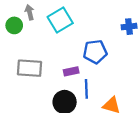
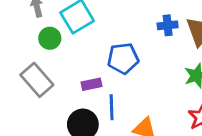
green circle: (14, 25) -> (50, 38), moved
gray rectangle: (30, 68) -> (37, 80), turned 45

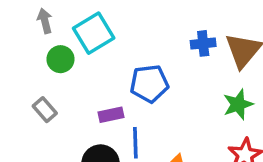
gray rectangle: (37, 80) -> (45, 110), size x0.6

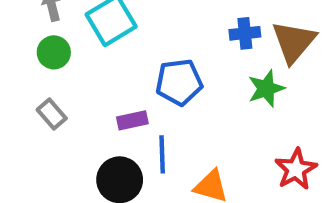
green circle: (60, 59) -> (54, 52), moved
green star: (238, 104) -> (266, 89), moved

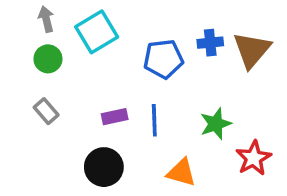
blue pentagon: (179, 82) -> (163, 59), moved
green star: (266, 89) -> (216, 124), moved
blue line: (162, 154) -> (154, 120), moved

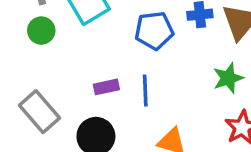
gray rectangle: (46, 111) -> (39, 112), moved, size x1.6
green star: (216, 124) -> (228, 78), moved

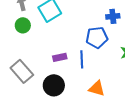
blue pentagon: (154, 31) -> (97, 37), moved

